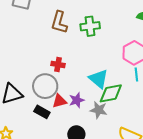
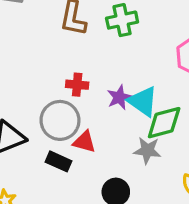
purple star: (77, 100) -> (119, 97), moved
red triangle: (59, 101) -> (84, 142), turned 35

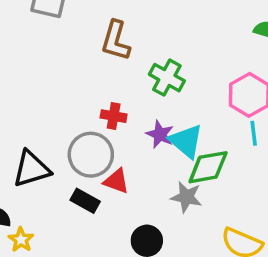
green cross: (122, 20) -> (167, 78), moved, turned 36
purple star: (119, 97) -> (160, 134), turned -30

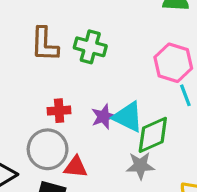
green cross: (167, 78) -> (90, 47), moved
purple star: (160, 134) -> (104, 117), turned -30

